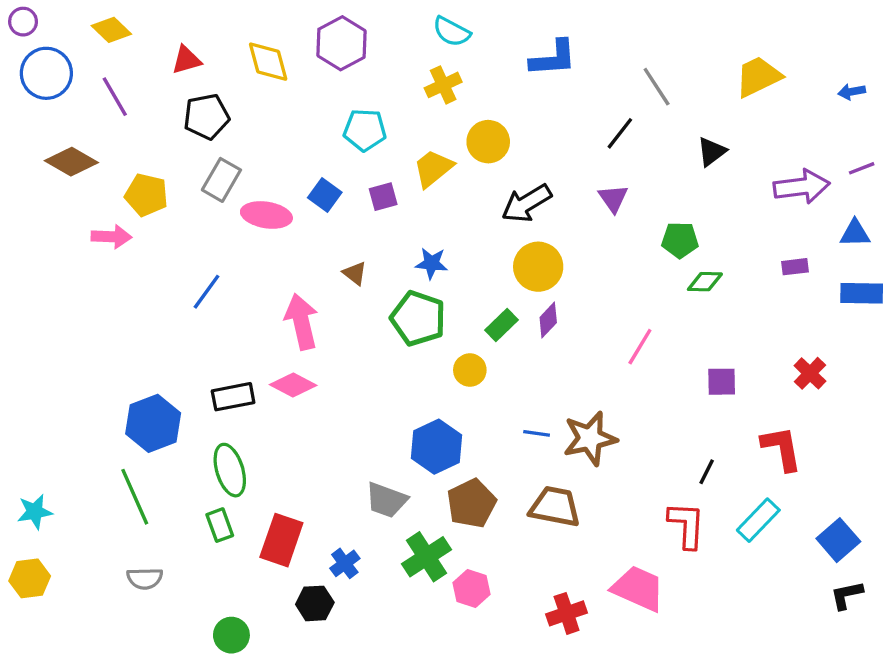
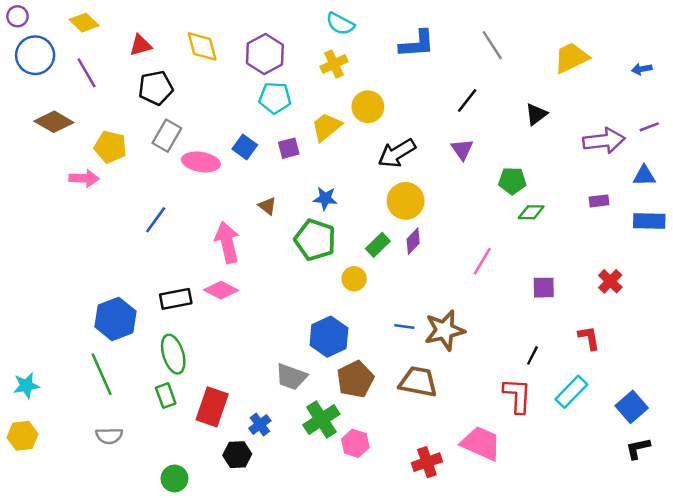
purple hexagon: (341, 43) -> (265, 54), moved
gray line: (657, 87) -> (492, 45), moved
red L-shape: (782, 448) -> (589, 338), size x0.7

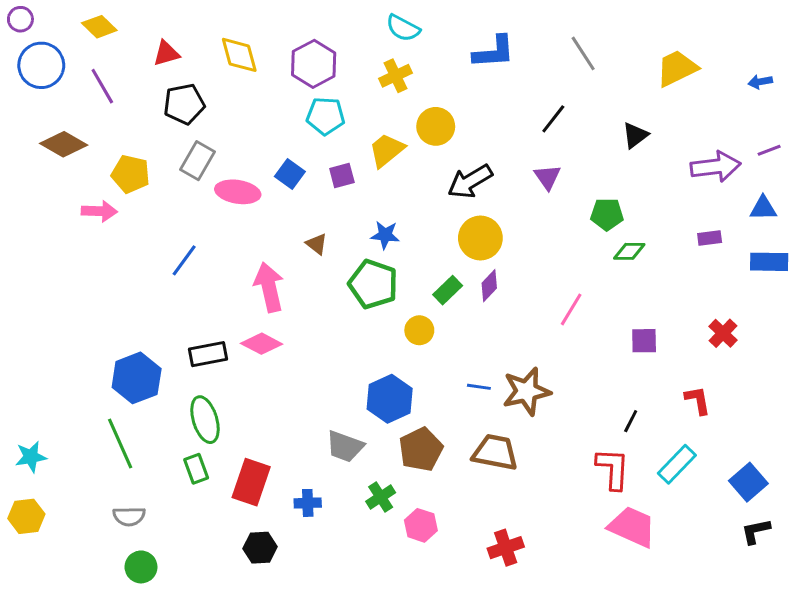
green cross: (321, 419) -> (381, 497), size x0.7
blue cross: (260, 424) -> (308, 503), turned 35
pink trapezoid: (481, 443) -> (632, 527), moved
black hexagon: (237, 455) -> (260, 548), moved
green circle: (174, 478) -> (141, 567), moved

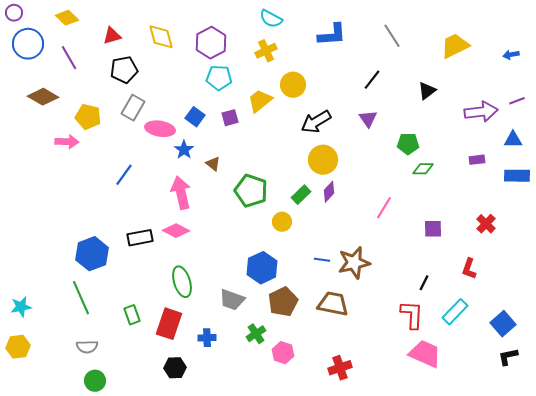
blue star: (385, 235) -> (184, 150), moved, turned 30
red L-shape: (698, 400) -> (469, 269), turned -150
green ellipse: (205, 420) -> (182, 282), moved

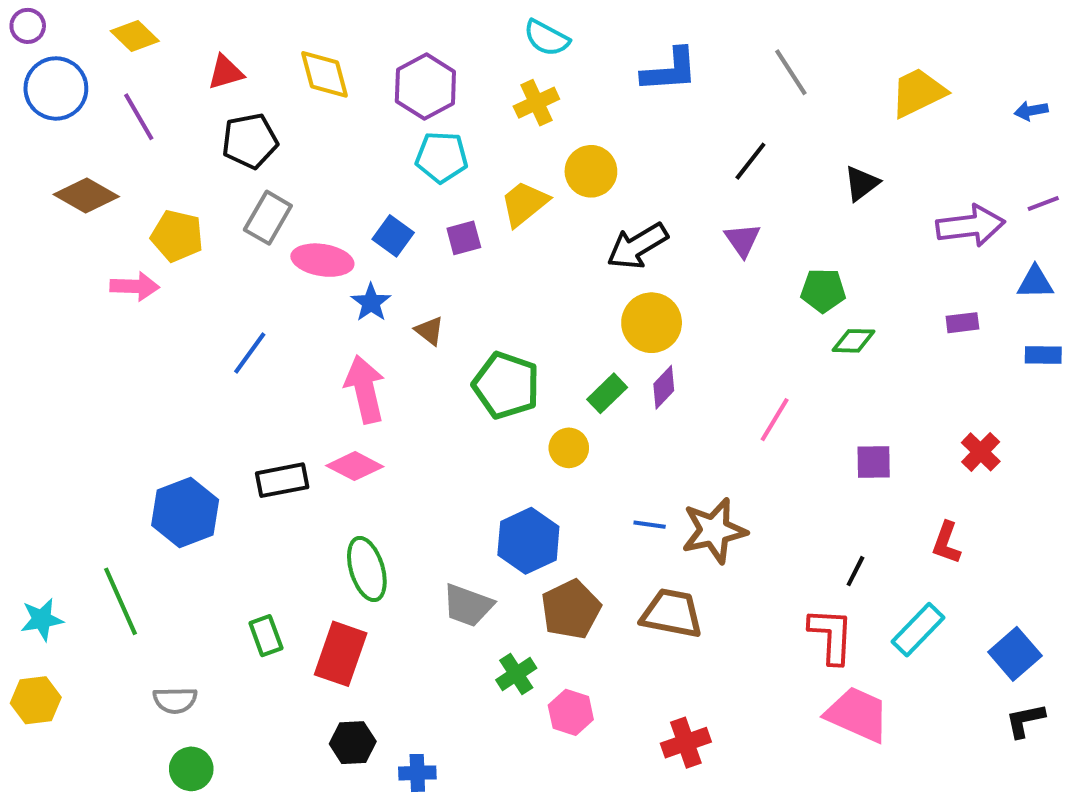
blue rectangle: (517, 176) -> (1043, 355), size x0.7
green line: (81, 298) -> (121, 601), moved
blue cross: (207, 338) -> (417, 773), moved

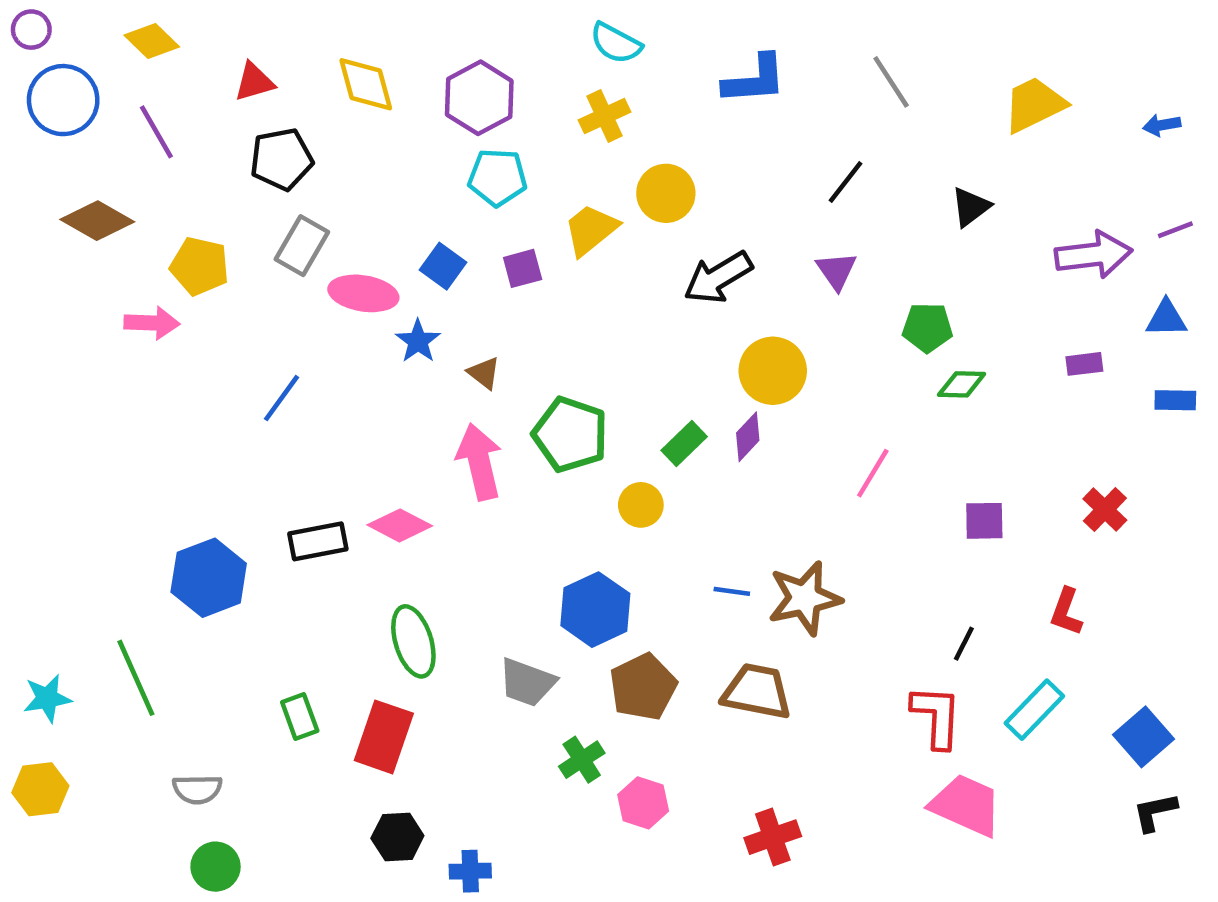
yellow circle: (652, 323) -> (773, 371), moved
pink arrow: (365, 389) -> (479, 462), moved

